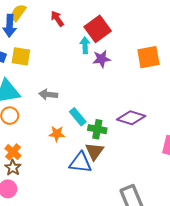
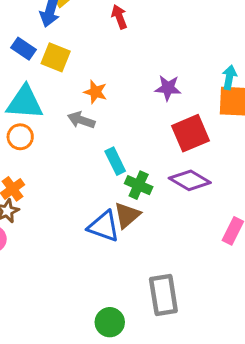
red square: (98, 29) -> (190, 133), moved
cyan arrow: (85, 45) -> (229, 77), moved
orange star: (57, 134) -> (95, 92), moved

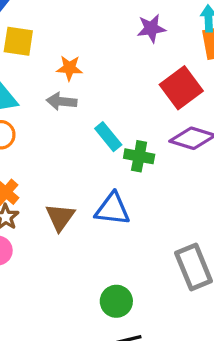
purple star: (168, 88) -> (151, 28), moved
brown triangle: (127, 215) -> (60, 217), moved
green circle: (110, 322) -> (116, 301), moved

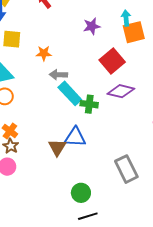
gray arrow: (62, 101) -> (58, 75), moved
cyan rectangle: (108, 137) -> (70, 93), size x1.4
brown triangle: (60, 217) -> (57, 147), moved

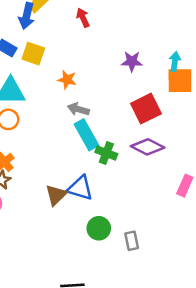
gray rectangle: (126, 169) -> (132, 241), size x0.6
green circle: (81, 193) -> (99, 228), moved

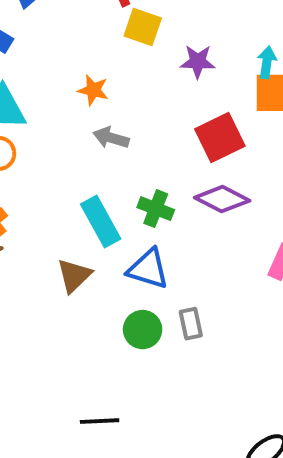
yellow square: (33, 54) -> (143, 27), moved
cyan rectangle: (86, 135) -> (101, 222), moved
blue triangle: (80, 188) -> (148, 269), moved
gray rectangle: (132, 241) -> (191, 324), moved

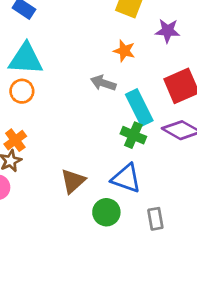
orange star: (93, 90) -> (124, 51), moved
cyan rectangle: (101, 222) -> (139, 108), moved
green circle: (143, 330) -> (106, 212), moved

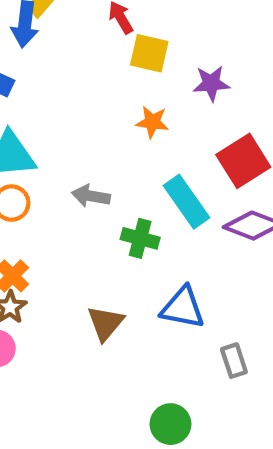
gray arrow: (103, 83) -> (91, 196), moved
green cross: (133, 135) -> (140, 238), moved
green circle: (106, 212) -> (170, 424), moved

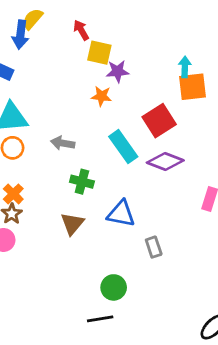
purple star: (211, 83) -> (118, 71), moved
green cross: (140, 238) -> (82, 182), moved

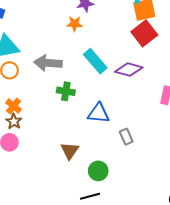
red square: (159, 121) -> (144, 33), moved
gray arrow: (63, 143) -> (48, 63), size x1.5
brown triangle: (72, 224) -> (70, 151), moved

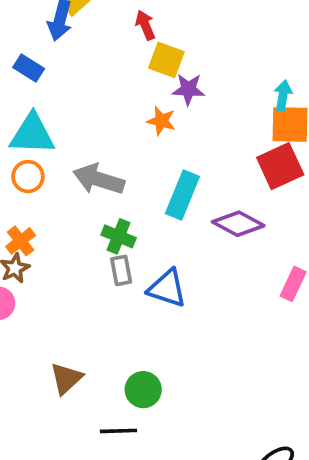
cyan rectangle: (95, 61) -> (182, 195), turned 50
gray rectangle: (126, 137) -> (121, 270), moved
brown triangle: (70, 151) -> (66, 379), moved

